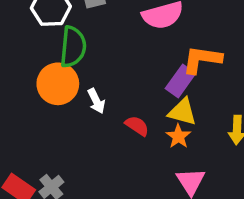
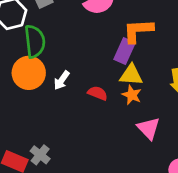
white arrow: (96, 101) -> (62, 80), turned 72

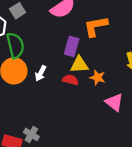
purple rectangle: (125, 51) -> (72, 46), moved
yellow triangle: (131, 75) -> (79, 65), moved

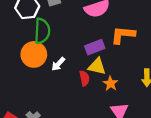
purple rectangle: (72, 46) -> (95, 47), turned 36
red semicircle: (70, 80) -> (84, 78), turned 48

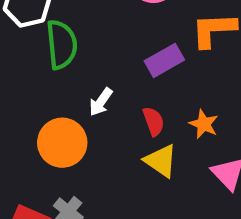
orange circle: (34, 54) -> (62, 143), moved
yellow triangle: (97, 66) -> (161, 161), moved, turned 30

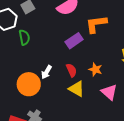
green semicircle: (62, 45) -> (24, 37), size x0.7
white arrow: (101, 102) -> (46, 72), moved

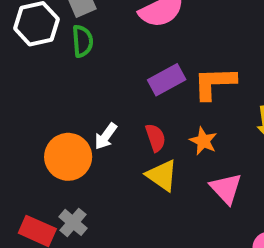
orange L-shape: (96, 24) -> (214, 83), moved
green semicircle: (24, 37) -> (82, 41), moved

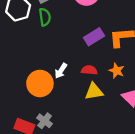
red semicircle: (155, 138) -> (89, 70), turned -63
yellow triangle: (162, 175) -> (94, 91), turned -42

